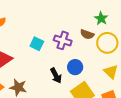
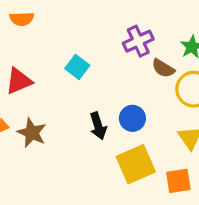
purple cross: (63, 40) -> (138, 41), moved, turned 36

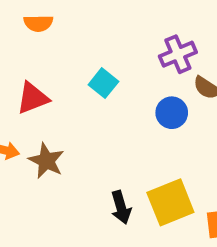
blue circle: (132, 118) -> (172, 113), moved
black arrow: (98, 126) -> (121, 207), moved

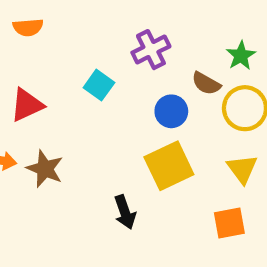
purple cross: (178, 54) -> (151, 50), moved
yellow square: (170, 202) -> (169, 166), moved

